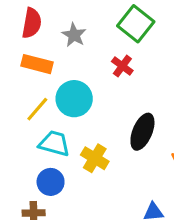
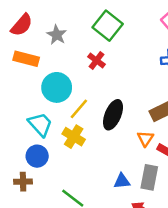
red semicircle: (32, 23) -> (22, 25), turned 30
yellow line: (37, 109) -> (79, 109), moved
cyan trapezoid: (54, 143) -> (40, 124), turned 32

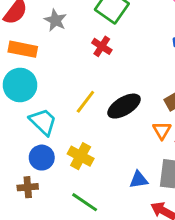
cyan circle: (57, 87) -> (20, 85), moved
black ellipse: (113, 115) -> (124, 106), turned 40
yellow cross: (74, 137) -> (81, 156), moved

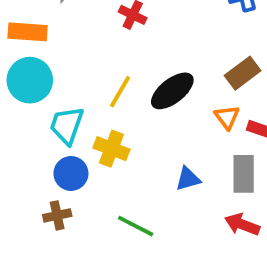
cyan trapezoid: (43, 122) -> (67, 125), turned -108
yellow cross: (81, 156) -> (111, 149), moved
blue triangle: (139, 180) -> (188, 179), moved

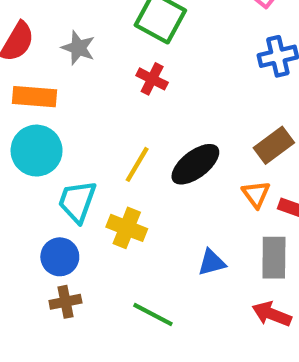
blue circle: (71, 173) -> (60, 257), moved

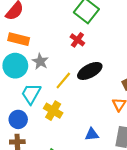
gray star: (78, 48) -> (40, 61), moved
black ellipse: (195, 164) -> (90, 71), moved

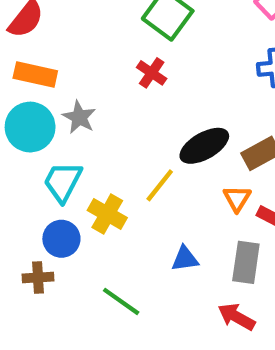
black ellipse: (90, 71) -> (204, 146), moved
yellow line: (63, 80) -> (160, 185), moved
blue circle: (18, 119) -> (61, 239), moved

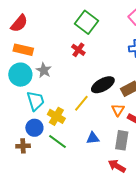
cyan trapezoid: (63, 182) -> (35, 101), turned 135
green line: (121, 301) -> (57, 142), moved

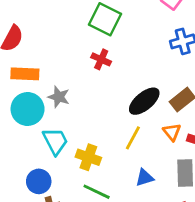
yellow line: (81, 103) -> (133, 138), moved
blue circle: (34, 128) -> (39, 181), moved

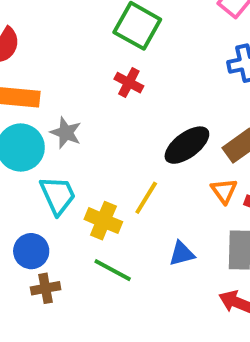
yellow line: (133, 138) -> (146, 198), moved

